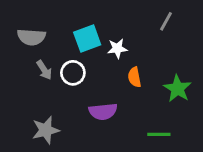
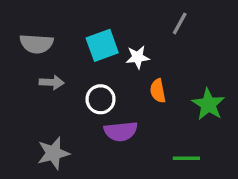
gray line: (166, 21) -> (180, 23), moved
gray arrow: (44, 70) -> (52, 82), turned -54
white circle: (73, 73) -> (101, 99), moved

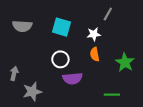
cyan square: (102, 45) -> (61, 27), turned 36
white star: (138, 57) -> (94, 34), moved
gray arrow: (52, 82) -> (14, 73), moved, turned -80

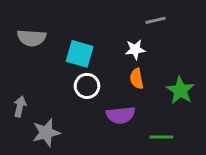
gray line: (108, 14) -> (156, 20), turned 48
cyan square: (61, 27) -> (80, 54), moved
purple semicircle: (73, 78) -> (121, 115), moved

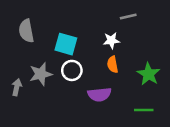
gray semicircle: (32, 38) -> (26, 31), turned 75
gray star: (46, 133) -> (41, 74), moved
green line: (161, 137) -> (144, 110), moved

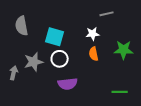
green star: (149, 74) -> (124, 50), moved, turned -30
purple semicircle: (99, 94) -> (68, 84), moved

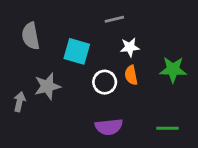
gray line: (107, 14) -> (114, 19), moved
white circle: (60, 59) -> (105, 82), moved
purple semicircle: (68, 84) -> (109, 127), moved

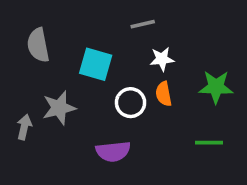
purple semicircle: (109, 127) -> (113, 151), moved
green line: (167, 128) -> (209, 143), moved

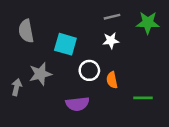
gray line: (143, 24) -> (112, 17), moved
green star: (216, 87) -> (148, 23), moved
orange semicircle: (164, 94) -> (112, 80), moved

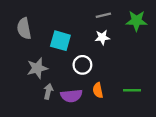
orange semicircle: (112, 80) -> (98, 90), moved
gray arrow: (17, 87) -> (48, 91), moved

